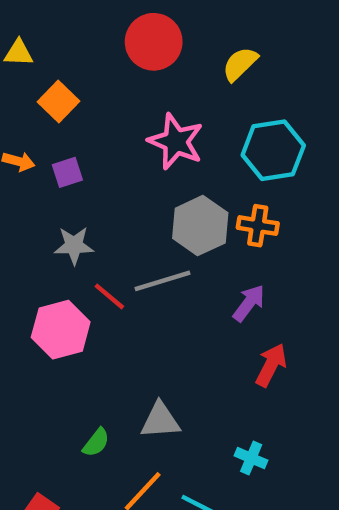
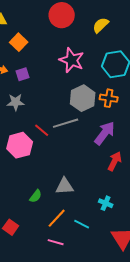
gray star: (74, 246) -> (16, 102), moved
purple arrow: (249, 303) -> (105, 133), size x1.4

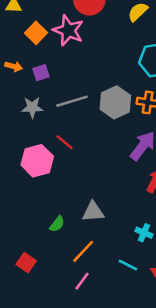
pink star: (72, 60) -> (68, 30), moved
gray line: (66, 123) -> (72, 101), moved
cyan line: (82, 224) -> (128, 265), moved
pink line: (56, 242) -> (82, 281), turned -70

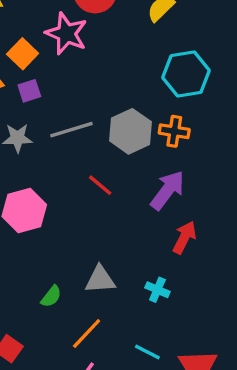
orange square: (36, 33) -> (23, 54), moved
red line: (65, 142) -> (100, 185), moved
cyan cross: (144, 233) -> (157, 290), moved

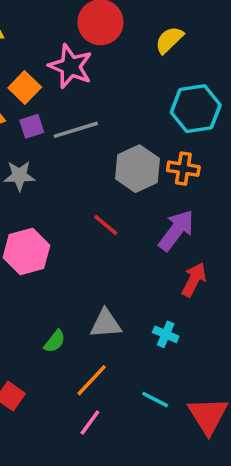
gray line: (71, 130) -> (76, 130), moved

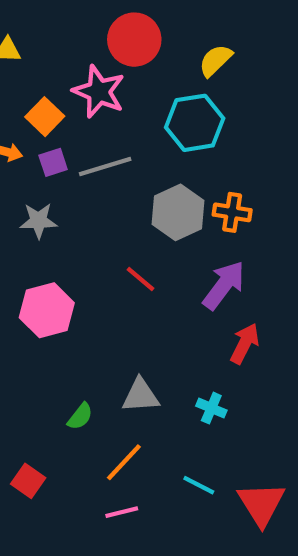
cyan hexagon: (196, 109) -> (195, 123), moved
pink line: (90, 422) -> (122, 512), turned 40

